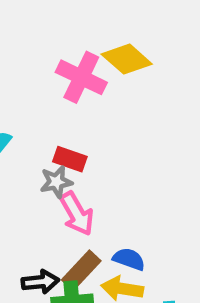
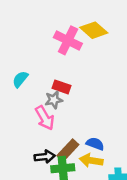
pink arrow: (77, 214) -> (45, 118), moved

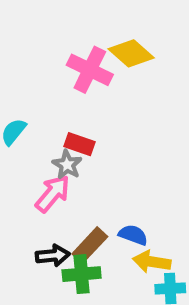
gray star: (54, 100) -> (67, 165), turned -30
pink arrow: (45, 118) -> (53, 194), turned -110
yellow arrow: (91, 160) -> (152, 262), moved

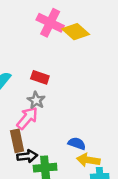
pink cross: (90, 70) -> (50, 23), moved
red rectangle: (79, 144) -> (40, 77), moved
brown rectangle: (90, 245) -> (17, 141), moved, turned -55

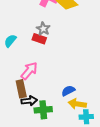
gray star: (36, 100) -> (43, 29), moved
blue semicircle: (77, 143) -> (68, 91), turned -48

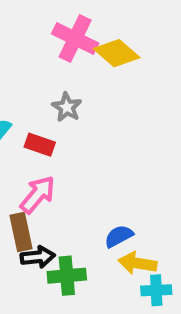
red rectangle: (39, 39) -> (40, 145), moved

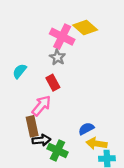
pink cross: (75, 39) -> (62, 37), moved
red rectangle: (40, 145) -> (53, 83), moved, turned 42
green cross: (67, 276) -> (57, 150), turned 30

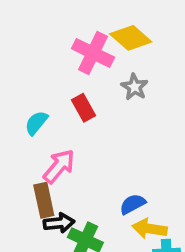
gray star: (57, 57) -> (135, 87), moved
cyan semicircle: (20, 71) -> (36, 123), moved
red rectangle: (53, 83) -> (84, 108), moved

